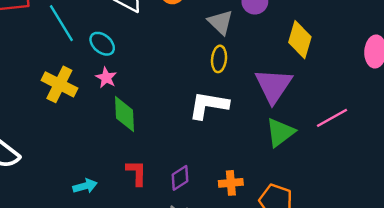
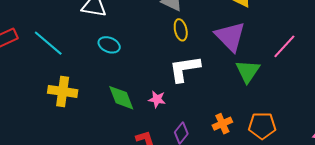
cyan ellipse: (102, 44) -> (109, 45), moved
pink star: (106, 78) -> (157, 99), moved

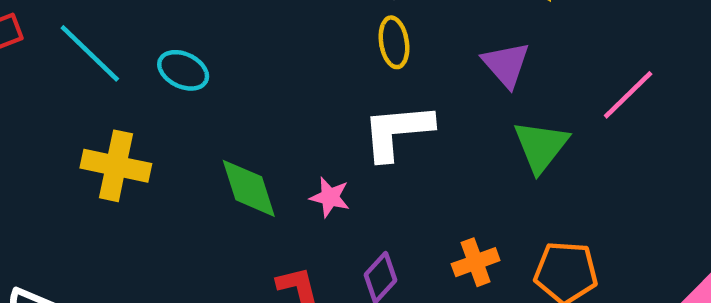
purple triangle: (230, 36) -> (506, 64), size x0.7
cyan ellipse: (109, 45) -> (183, 70), moved

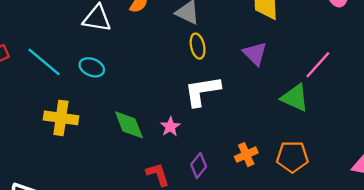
green triangle: (541, 146) -> (295, 98), moved, turned -40
pink star: (330, 197) -> (170, 127), turned 30

